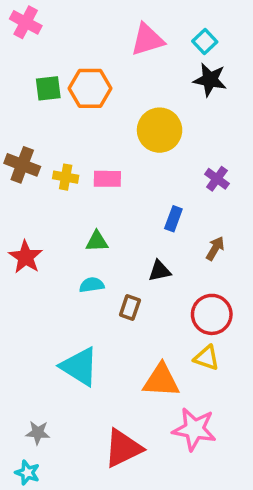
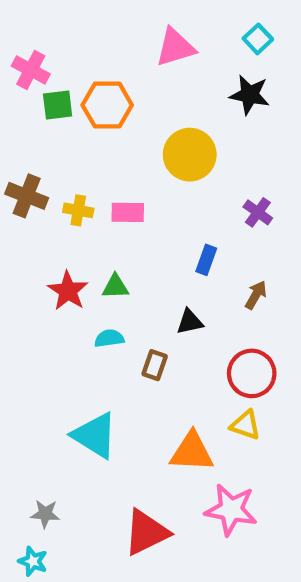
pink cross: (26, 22) -> (31, 70), moved
cyan square: (205, 41) -> (258, 39), moved
red star: (26, 257) -> (68, 291), moved

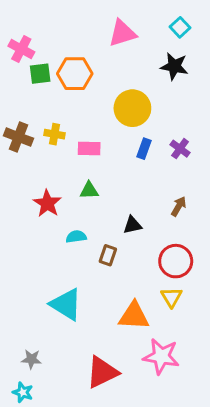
yellow cross: (78, 210) -> (54, 134), moved
blue rectangle: (206, 260) -> (144, 149), moved
green triangle: (115, 287) -> (89, 190), moved
yellow triangle: (245, 425) -> (171, 297), turned 40

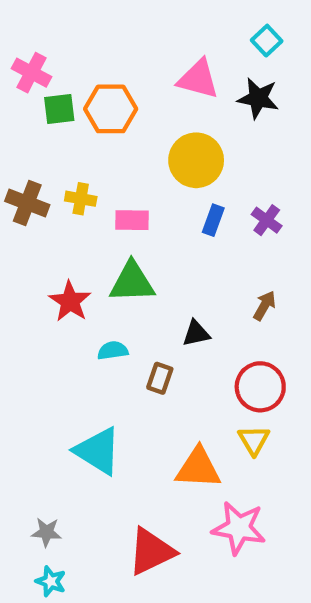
pink triangle: (122, 33) -> (198, 79), moved, turned 32
green triangle: (89, 190) -> (132, 282), size x1.6
cyan star: (23, 392) -> (51, 581), moved

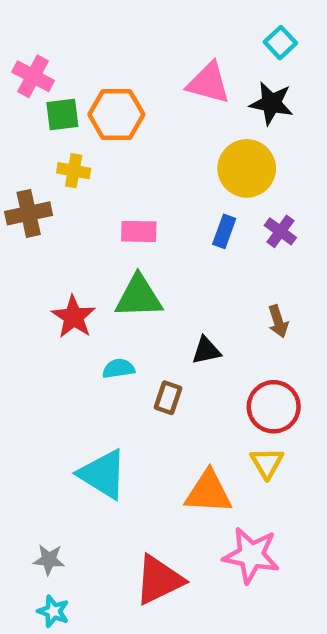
yellow circle: (196, 160) -> (247, 168), moved
yellow cross: (81, 199) -> (74, 171), moved
brown cross: (27, 203) -> (29, 213), turned -33
brown arrow: (265, 306) -> (278, 321), turned 132

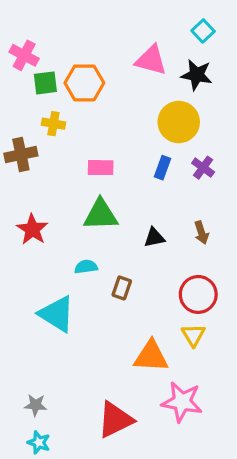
red star: (74, 317) -> (32, 229), moved
black triangle: (206, 351) -> (154, 238), moved
cyan triangle: (103, 474) -> (57, 314), moved

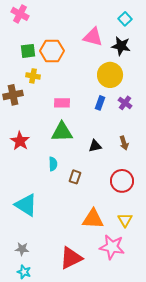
pink cross: (24, 55) -> (20, 14), moved
cyan semicircle: (86, 267) -> (53, 164), turned 96
cyan triangle: (57, 314) -> (26, 205), moved
yellow triangle: (193, 335) -> (125, 220), moved

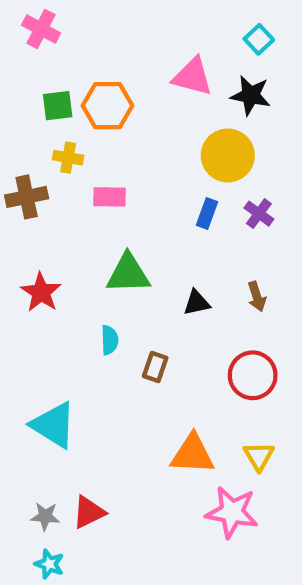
pink rectangle: (62, 103) -> (110, 197), moved
red triangle: (71, 258) -> (89, 512), moved, size x0.7

